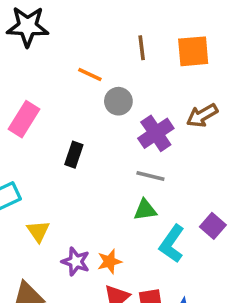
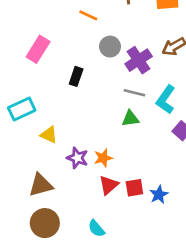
gray circle: (118, 101) -> (110, 47), moved
yellow triangle: (38, 231) -> (49, 135), turned -30
cyan L-shape: (172, 244) -> (166, 100), moved

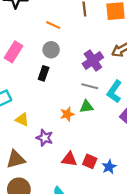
gray circle: (110, 47) -> (51, 50), moved
orange star: (103, 158) -> (67, 114), moved
red triangle: (109, 185) -> (69, 159), turned 49
red square: (134, 188) -> (90, 161), turned 32

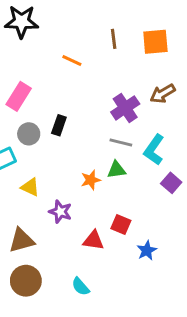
gray circle: (51, 50) -> (29, 134), moved
red square: (90, 161) -> (121, 225), moved

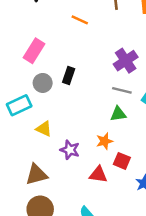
orange star: (91, 180) -> (105, 141), moved

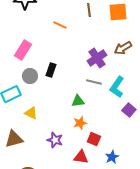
green triangle: (118, 114) -> (78, 101), moved
purple star: (70, 150) -> (55, 140), moved
brown triangle: (36, 175) -> (14, 139), moved
red triangle: (98, 175) -> (81, 157), moved

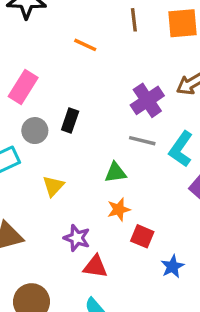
yellow triangle: (31, 113) -> (53, 186), moved, turned 48
red triangle: (81, 157) -> (95, 266), moved

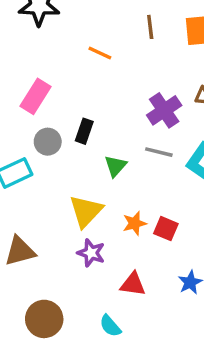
green triangle: (115, 173) -> (115, 166), moved, turned -40
yellow triangle: (53, 186) -> (86, 211), moved, size x1.5
red square: (142, 236) -> (166, 229), moved
red triangle: (95, 266) -> (133, 284), moved

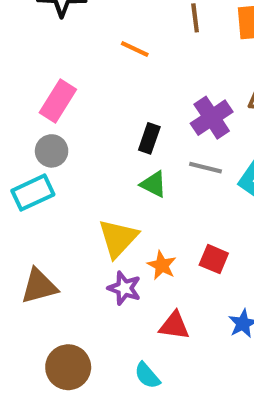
black rectangle: (84, 131) -> (149, 138), moved
gray circle: (48, 142) -> (52, 151), moved
green triangle: (115, 166) -> (153, 184), turned -45
orange star: (135, 223) -> (162, 265), moved, turned -30

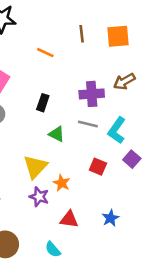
purple cross: (212, 118) -> (92, 94), turned 30
black rectangle: (149, 138) -> (43, 103), moved
red square: (214, 259) -> (98, 167), moved

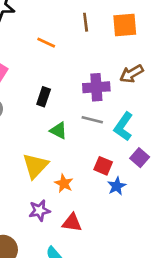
purple star: (39, 197) -> (39, 210), moved, turned -30
blue star: (110, 218) -> (117, 186), moved

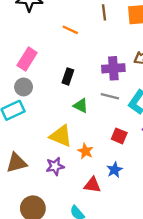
yellow triangle: (35, 166) -> (61, 136), turned -50
blue star: (117, 186) -> (115, 170), moved
purple star: (39, 210) -> (55, 166), moved

